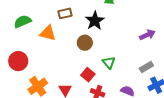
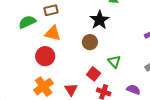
brown rectangle: (65, 13) -> (51, 10), moved
red circle: (18, 61) -> (45, 56), moved

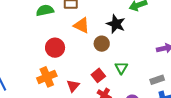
black star: (99, 20) -> (116, 24), turned -30
orange triangle: (53, 33) -> (82, 25), moved

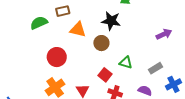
green triangle: (121, 68) -> (126, 62), turned -32
gray rectangle: (157, 80) -> (156, 68), moved

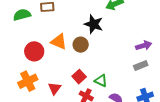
orange triangle: (78, 30) -> (59, 42), moved
green triangle: (126, 62) -> (101, 81), moved
gray rectangle: (156, 68) -> (141, 65), moved

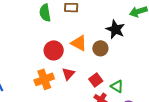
green semicircle: (22, 15) -> (45, 13), turned -90
red triangle: (54, 88) -> (68, 74), moved

